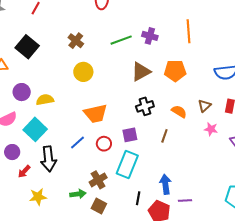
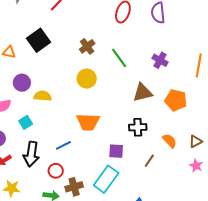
green line: (121, 40) -> (119, 58), moved, turned 60
cyan square: (35, 129) -> (26, 122), size x0.6
red circle: (104, 144) -> (56, 171), moved

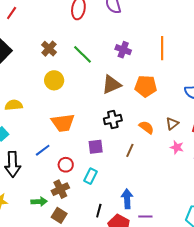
red circle: (56, 171) -> (66, 165), moved
cyan rectangle: (106, 179) -> (91, 176), size x0.6

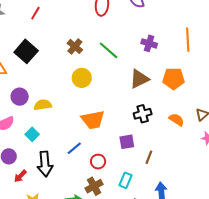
brown line: (130, 150) -> (149, 157), moved
cyan rectangle: (91, 176) -> (126, 180), moved

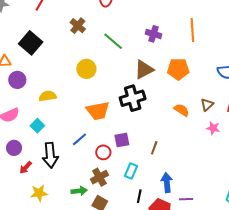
brown cross: (75, 46) -> (78, 26), moved
purple circle: (20, 97) -> (17, 80), moved
black cross: (143, 114) -> (133, 98), moved, size x1.4
purple square: (127, 142) -> (122, 140), moved

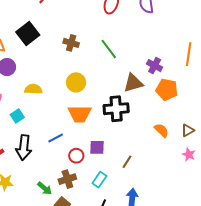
brown cross: (78, 26) -> (71, 43), moved, turned -35
purple cross: (153, 34) -> (155, 66), moved
yellow circle: (86, 69) -> (76, 82), moved
green arrow: (79, 191) -> (45, 188), turned 35

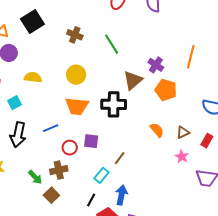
brown triangle: (133, 83) -> (133, 80), turned -30
cyan rectangle: (99, 180) -> (101, 175), moved

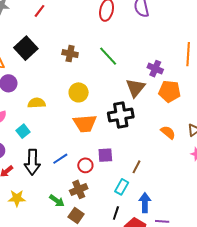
blue line: (51, 128) -> (60, 159), moved

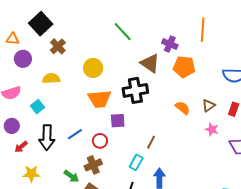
brown cross: (70, 54) -> (58, 46), moved, turned 35
brown triangle: (135, 88) -> (150, 63), turned -35
purple square: (105, 155) -> (118, 121), moved

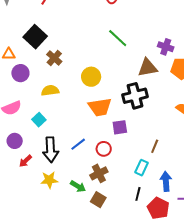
brown triangle: (150, 63) -> (147, 68), turned -40
yellow star: (31, 174) -> (49, 180), moved

